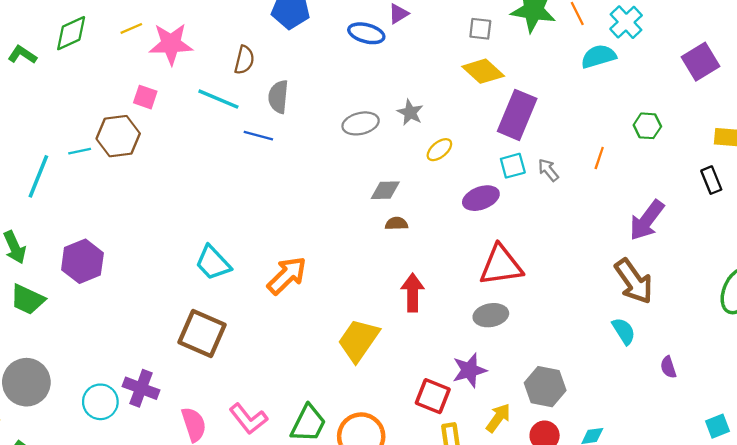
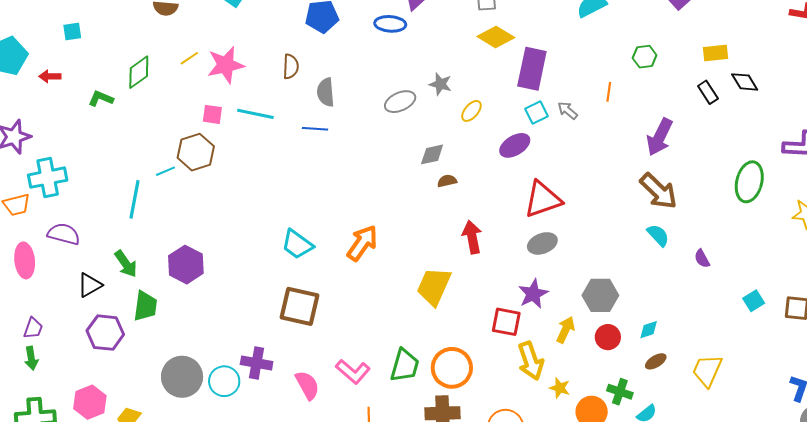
cyan line: (218, 99) -> (255, 114), moved
green trapezoid: (28, 299) -> (145, 306), turned -96
gray circle: (26, 382) -> (182, 377), moved

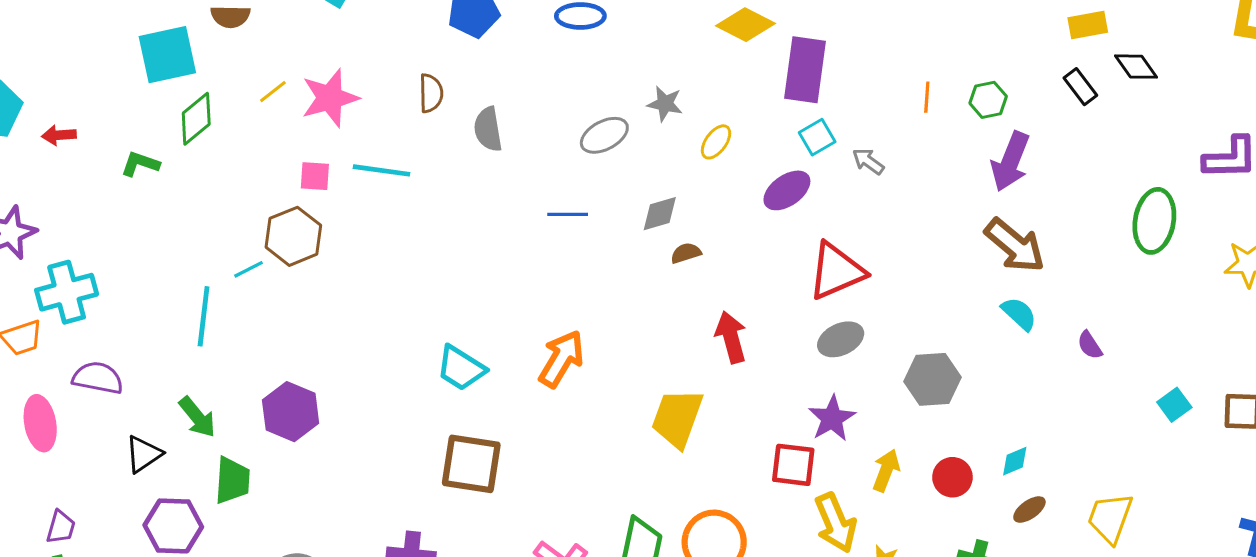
cyan square: (72, 32) -> (167, 55), moved, size x2.0
green hexagon: (645, 57) -> (988, 100), moved
gray arrow: (568, 110) -> (868, 161), moved
blue line: (315, 129) -> (568, 214), moved
gray hexagon: (600, 295) -> (932, 379), moved

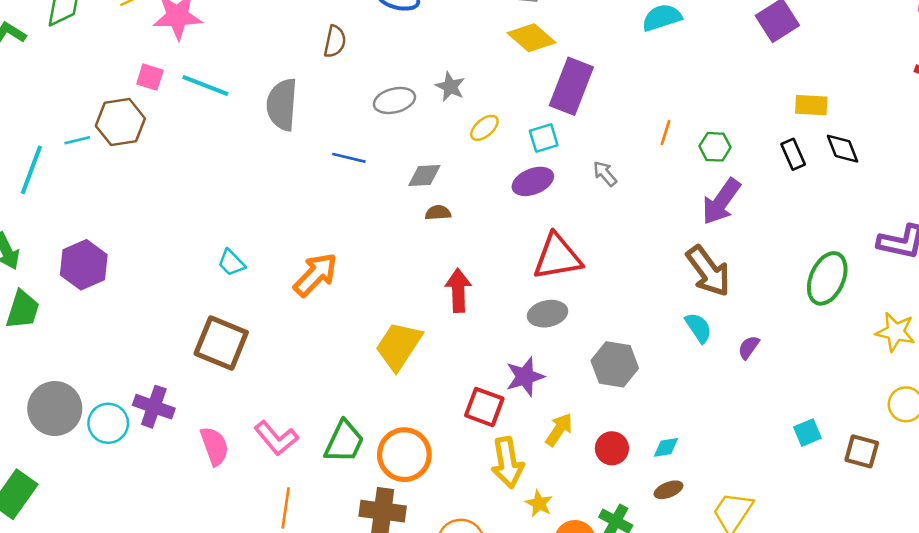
brown semicircle: (431, 93) -> (335, 42), moved
gray semicircle: (488, 129) -> (282, 105), moved, size x1.4
cyan square: (817, 137) -> (544, 138), moved
purple semicircle: (1090, 345) -> (749, 347), moved, turned 55
cyan trapezoid: (461, 368) -> (231, 263), size x0.7

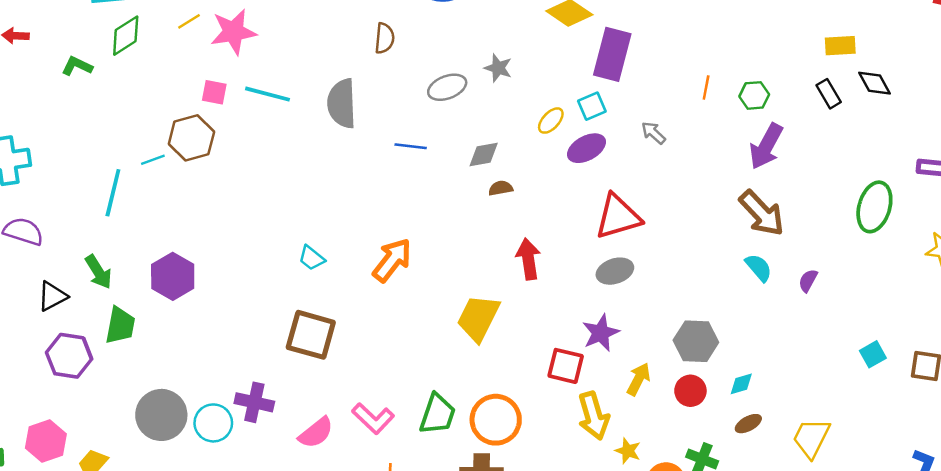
yellow ellipse: (484, 128) -> (551, 121), moved
gray hexagon: (615, 364) -> (696, 341), moved
pink semicircle: (215, 446) -> (316, 433), turned 78

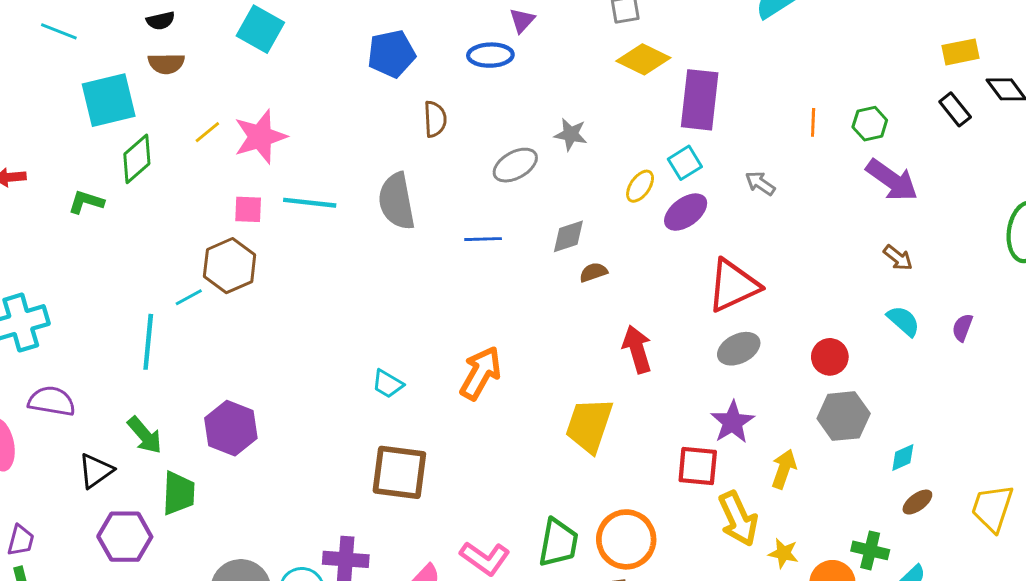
purple arrow: (766, 146) -> (892, 180), turned -75
brown arrow: (762, 213) -> (898, 258), size x0.5
red circle: (690, 391) -> (830, 357), moved

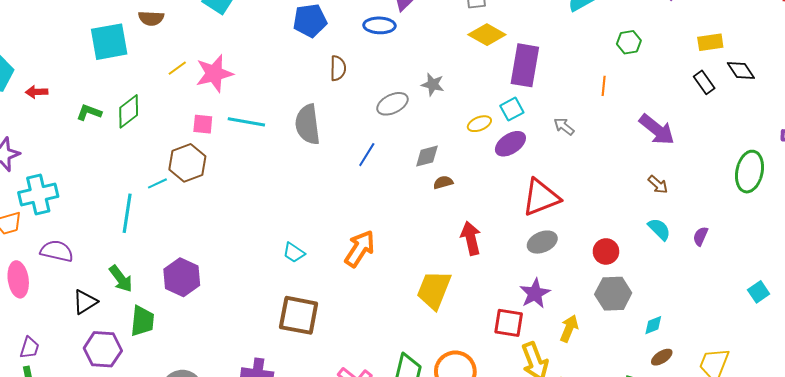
green hexagon: (870, 124) -> (629, 42), moved
green diamond: (137, 159) -> (129, 111), moved
yellow ellipse: (640, 186) -> (479, 124), turned 30
blue line: (483, 239) -> (367, 155), turned -60

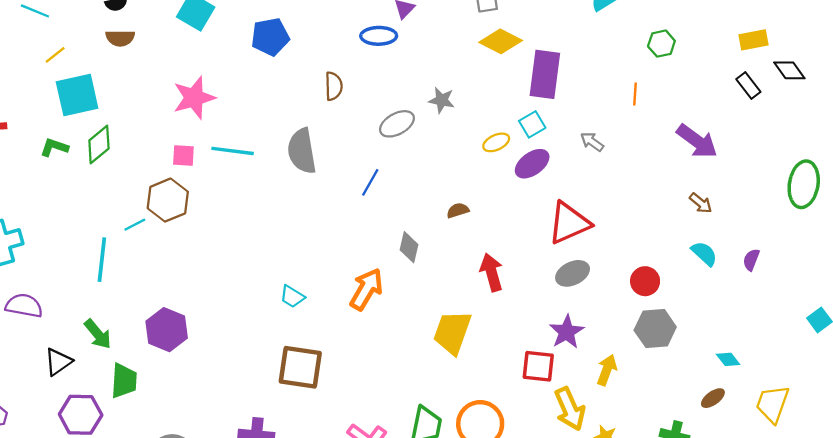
blue pentagon: (310, 20) -> (270, 37), moved
cyan square: (109, 42) -> (77, 95), moved
yellow line: (177, 68) -> (55, 55), moved
gray diamond: (427, 156) -> (409, 247), moved, turned -60
cyan diamond: (653, 325) -> (728, 359), moved, turned 75

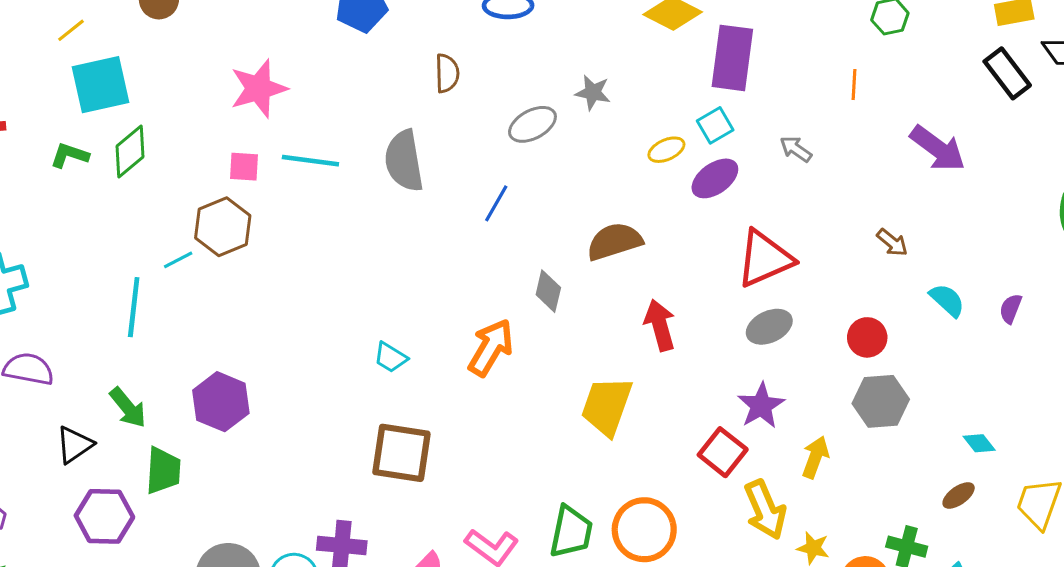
black rectangle: (748, 86) -> (1007, 73), size x1.4
brown arrow: (701, 203) -> (892, 242), moved
brown semicircle: (458, 210) -> (614, 241), size x1.8
red square: (538, 366) -> (723, 452), turned 32

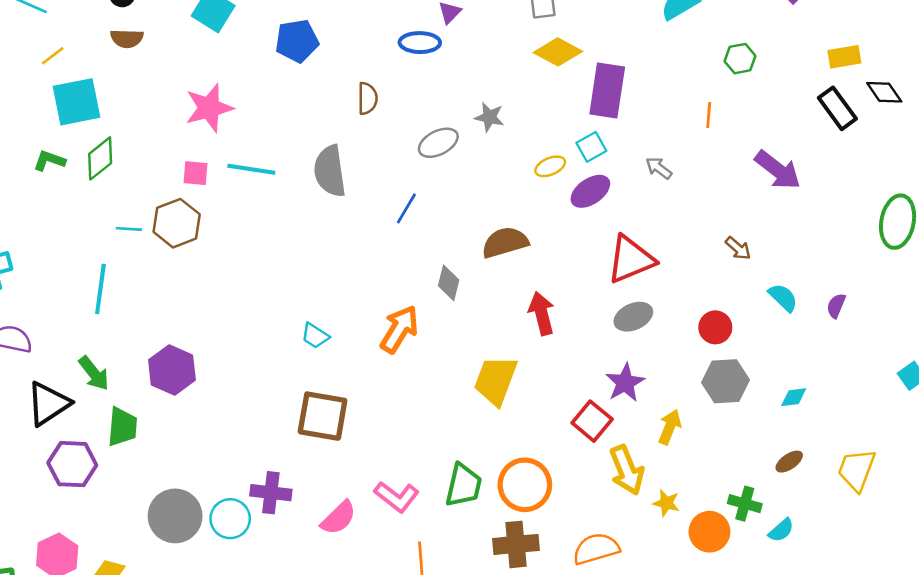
cyan line: (178, 260) -> (129, 229), moved, turned 30
cyan diamond: (979, 443) -> (794, 397), moved, turned -60
black triangle: (74, 445) -> (48, 404), size x1.4

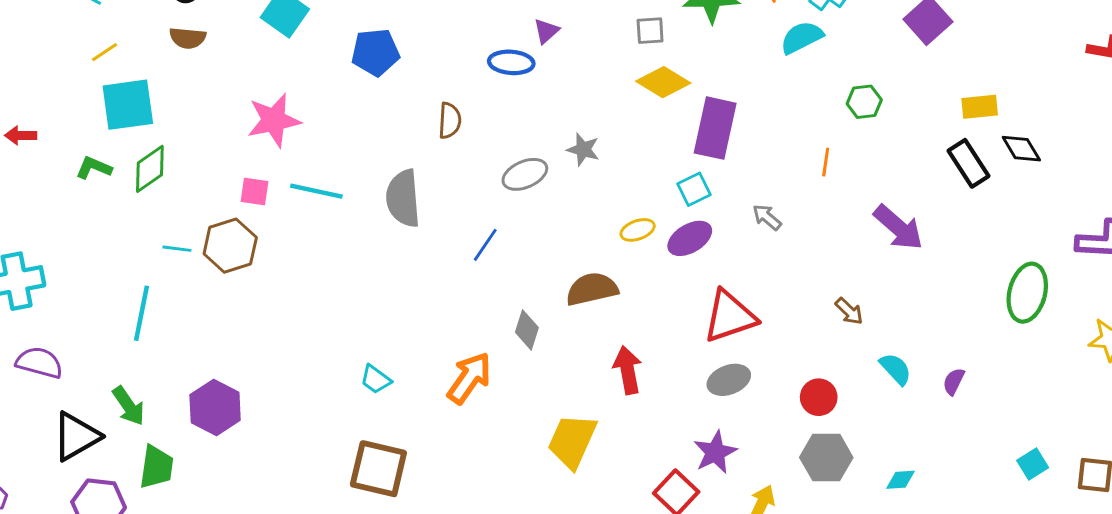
yellow ellipse: (550, 166) -> (638, 230), moved

